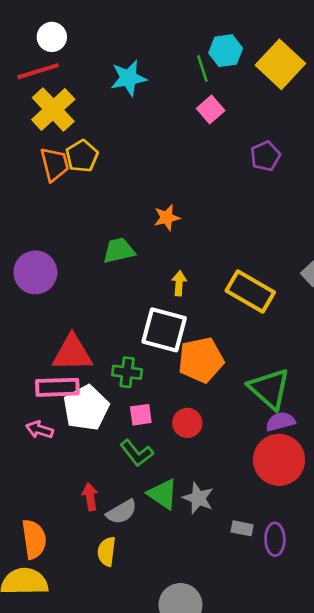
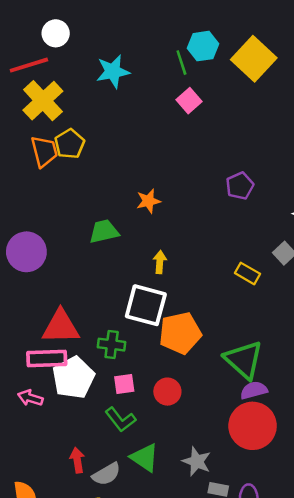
white circle: (52, 37) -> (56, 33), moved
purple pentagon: (265, 156) -> (240, 186), moved
yellow rectangle: (250, 292) -> (247, 273), moved, size x0.6
gray star: (198, 498) -> (197, 461), moved

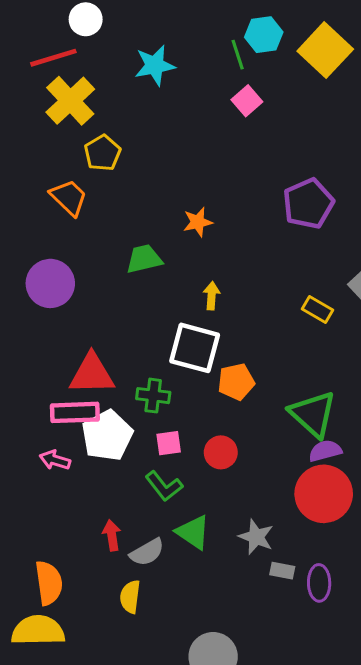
orange trapezoid: (44, 151) -> (69, 197), moved, turned -32
purple pentagon: (240, 186) -> (308, 204), size x1.5
orange pentagon: (180, 333) -> (236, 382), size x0.7

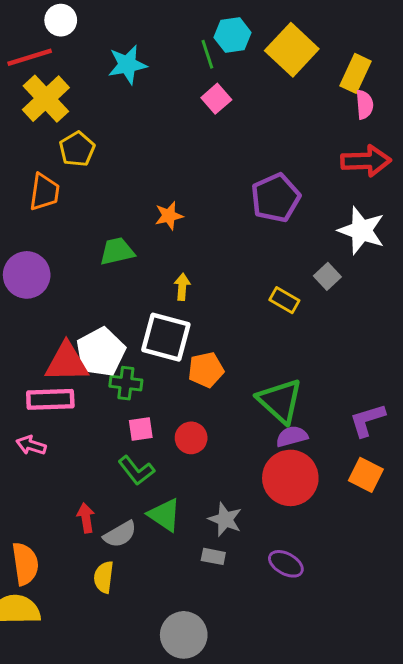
orange trapezoid: (69, 197) -> (44, 192), turned 54
white pentagon: (107, 435) -> (101, 352), moved
gray rectangle: (282, 571) -> (213, 556), moved
purple ellipse: (319, 583) -> (286, 564), turned -60

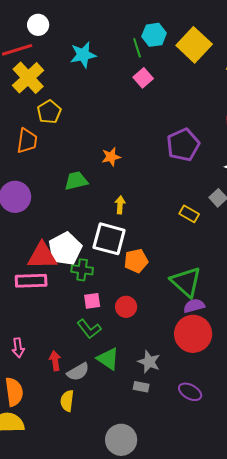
pink arrow: (31, 445) -> (18, 348), moved, turned -114

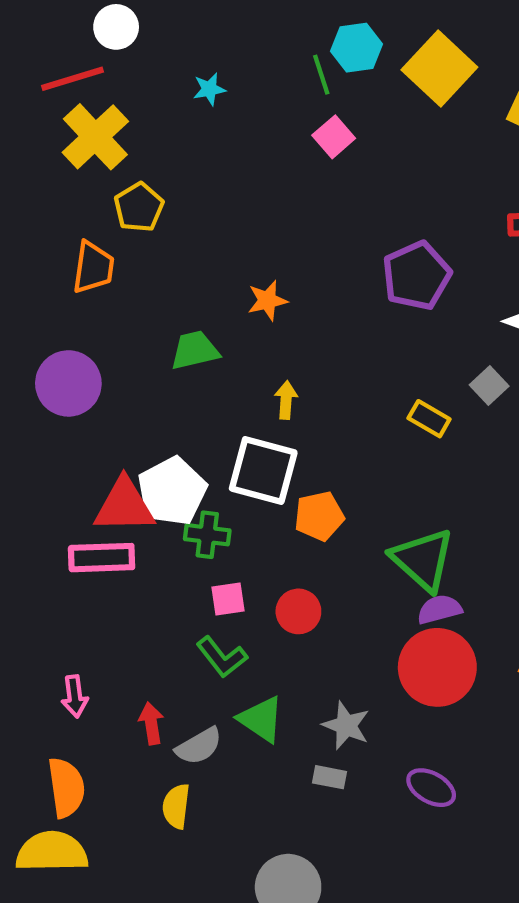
cyan star: (83, 55) -> (209, 89), size x0.6

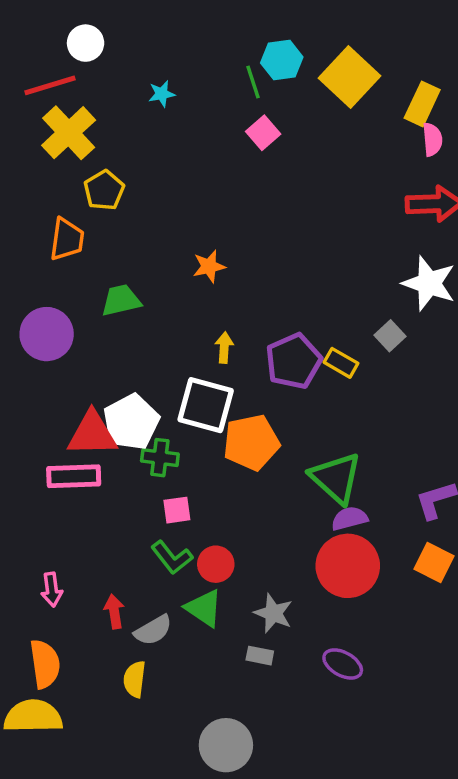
purple pentagon: (417, 276) -> (294, 361), moved
green trapezoid: (195, 350) -> (121, 300), moved
orange pentagon: (319, 516) -> (251, 442), size x1.4
red circle: (298, 611) -> (216, 564), moved

